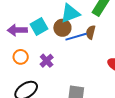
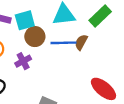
brown circle: (62, 28) -> (35, 37), moved

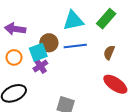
cyan square: (25, 20) -> (38, 52), moved
brown semicircle: (81, 42) -> (109, 52), moved

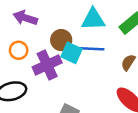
cyan square: (38, 52) -> (71, 53), moved, turned 36
purple cross: (40, 66) -> (47, 65), size x1.6

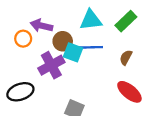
purple arrow: (25, 18) -> (41, 26), moved
orange circle: (19, 50) -> (23, 39), moved

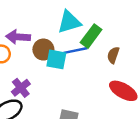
green rectangle: (126, 21) -> (91, 36), moved
purple cross: (51, 65) -> (21, 88), moved, size x0.7

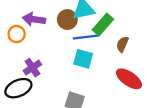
brown circle: (43, 50) -> (67, 20), moved
cyan square: (56, 59) -> (83, 59), moved

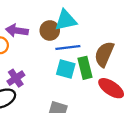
green rectangle: (103, 24) -> (85, 68), moved, turned -55
brown semicircle: (122, 44) -> (104, 54), size x1.6

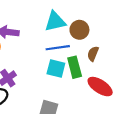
brown circle: (50, 30) -> (79, 30), moved
brown semicircle: (104, 54) -> (93, 54), size x0.6

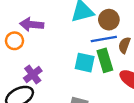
blue line: (58, 48) -> (104, 39), moved

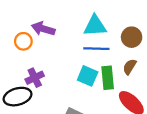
brown circle: (109, 20) -> (132, 37), moved
blue line: (104, 39) -> (96, 49), moved

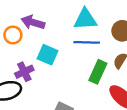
cyan square: (88, 76) -> (47, 55), moved
green rectangle: (108, 78) -> (98, 72), turned 30

